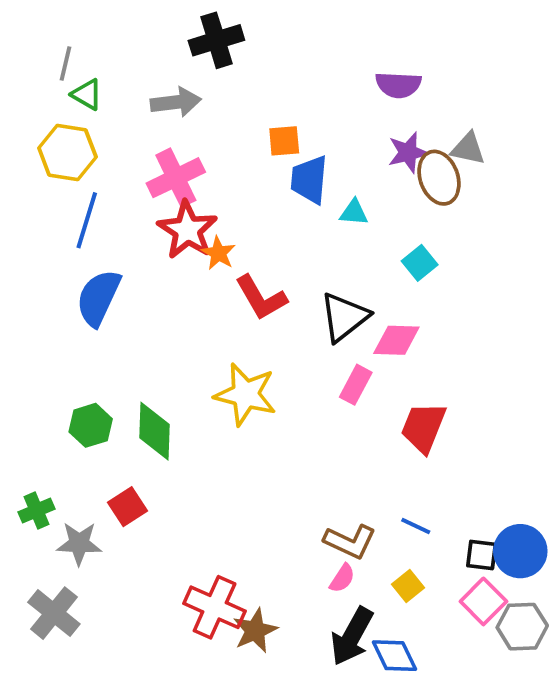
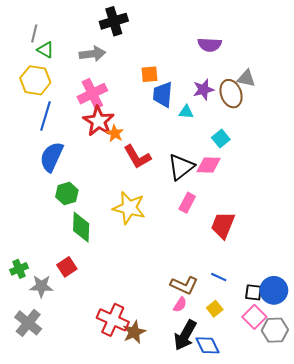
purple star: (408, 153) -> (203, 90), moved
pink diamond: (396, 340) -> (209, 165), moved
green hexagon: (91, 425) -> (67, 193), moved

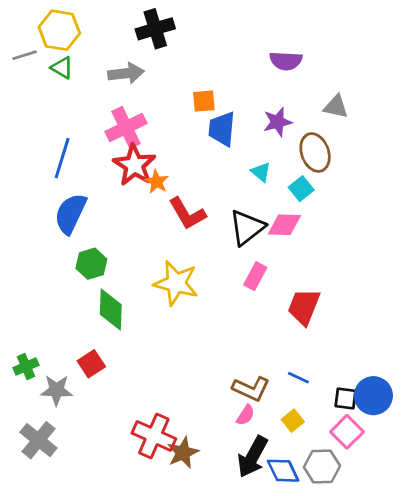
gray line: (34, 33) -> (25, 55), moved, turned 60
yellow hexagon: (35, 80) -> (59, 30), moved
brown ellipse: (231, 94) -> (315, 152), moved
cyan triangle: (186, 112) -> (261, 172), moved, turned 35
gray hexagon: (275, 330) -> (322, 467), moved

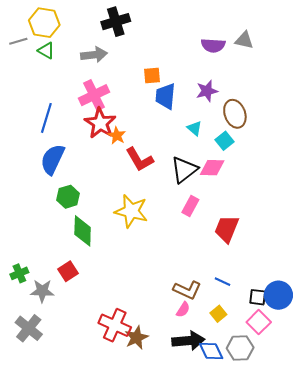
gray triangle: (336, 107) -> (244, 40), moved
black arrow: (252, 457) -> (188, 341), turned -124

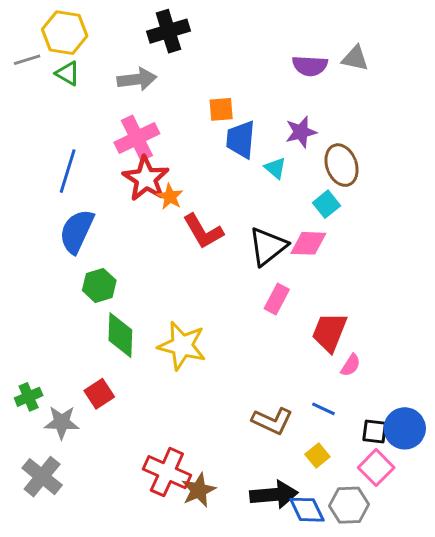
cyan triangle: (194, 128) -> (275, 168), moved
yellow star: (131, 211) -> (182, 346), moved
pink semicircle: (183, 310) -> (351, 365), moved

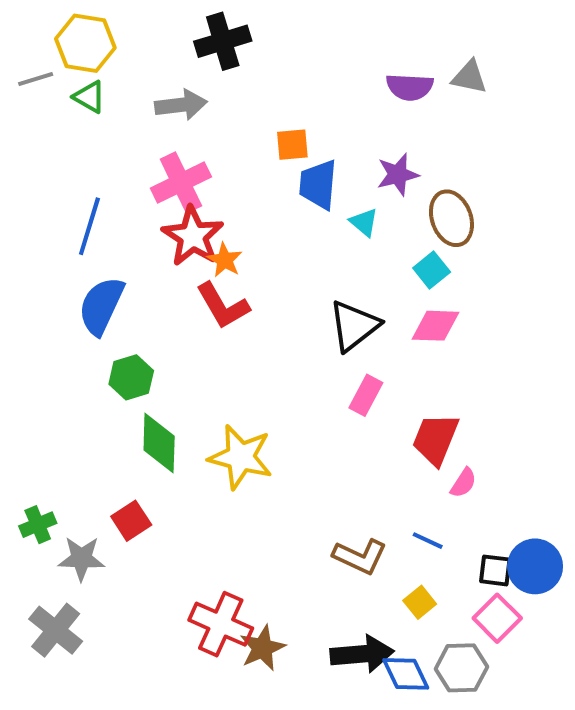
red L-shape: (203, 231) -> (223, 306), moved
pink diamond: (308, 243) -> (436, 326), moved

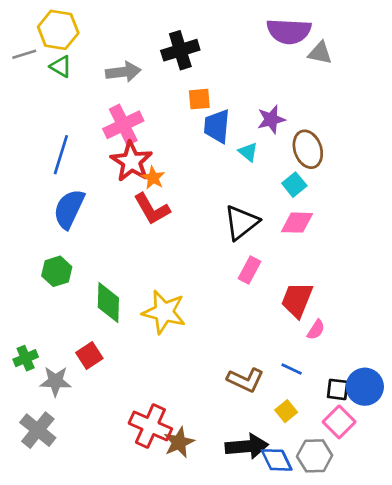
black cross: (223, 41) -> (180, 50), moved
purple semicircle: (410, 87) -> (289, 31), moved, size x1.4
green hexagon: (131, 377) -> (57, 271), moved

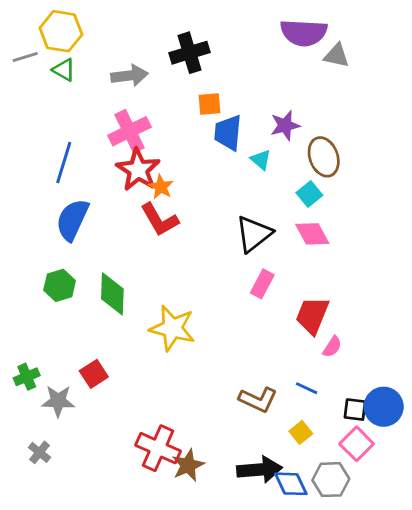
pink diamond: (297, 223) -> (312, 234), turned 60
green diamond: (108, 303) -> (112, 294), moved
gray cross: (38, 430) -> (40, 452), size x0.6

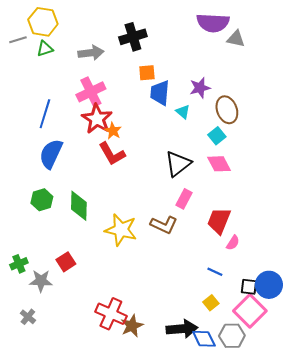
green triangle: (64, 70) -> (45, 49), turned -48
brown L-shape: (258, 400) -> (164, 225), moved
pink square: (357, 444) -> (250, 311), size x1.4

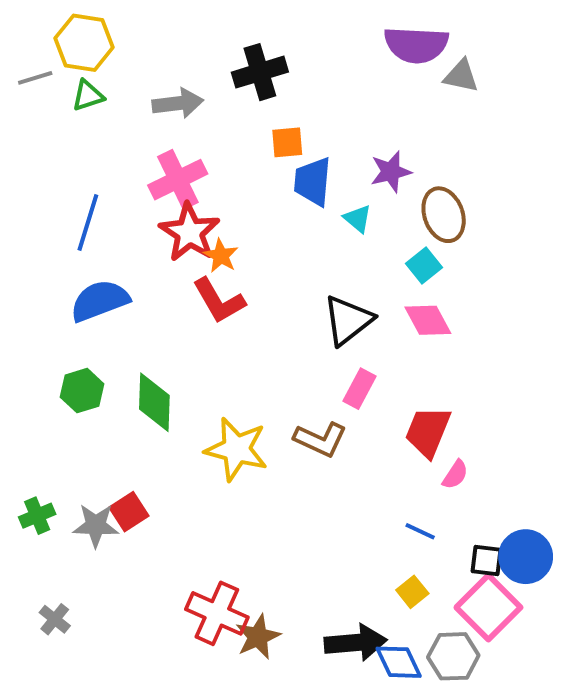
blue semicircle: (51, 154) -> (100, 301), turned 44
gray star: (41, 281) -> (96, 525), moved

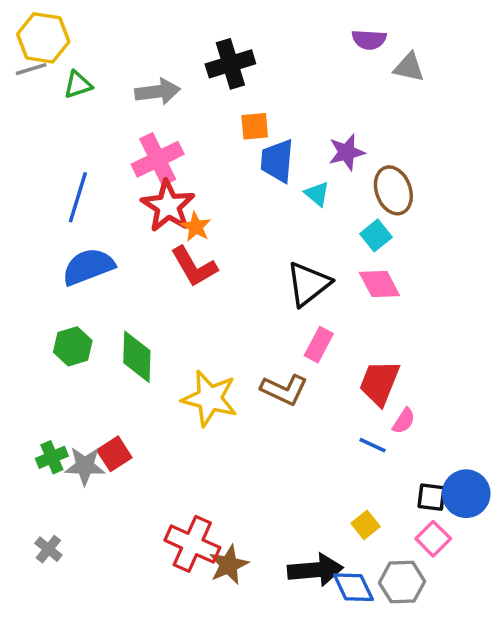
yellow hexagon: (84, 43) -> (43, 38), moved
purple semicircle: (416, 45) -> (369, 40), size x0.6
green cross: (37, 516) -> (52, 457), moved
blue line: (420, 531) -> (373, 445), moved
pink square: (488, 607) -> (433, 539), size x0.6

